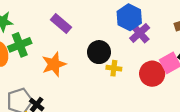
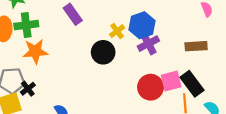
orange star: (54, 64) -> (35, 51), moved
yellow cross: (114, 68) -> (117, 31), moved, turned 32

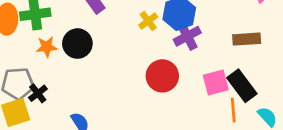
orange star: (35, 51) -> (47, 47), size x0.7
black circle: (103, 52) -> (77, 44), moved
red circle: (151, 87) -> (162, 76), moved

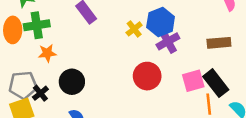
black circle: (77, 44) -> (72, 82), moved

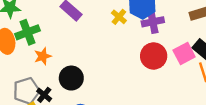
purple cross: (168, 41) -> (153, 22), turned 30
red circle: (147, 76) -> (154, 56), moved

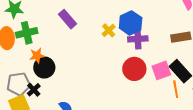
black circle: (71, 78) -> (44, 67), moved

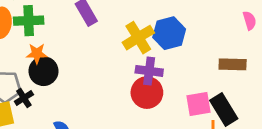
yellow cross: (109, 30) -> (138, 38), size x1.6
purple cross: (138, 39) -> (149, 71), moved
red circle: (134, 69) -> (147, 93), moved

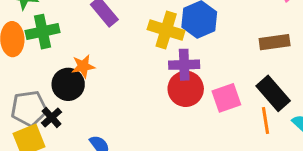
yellow cross: (138, 38) -> (166, 30), turned -32
orange star: (37, 54) -> (83, 66), moved
pink square: (199, 104) -> (226, 98), moved

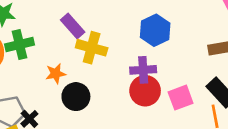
yellow cross: (166, 30) -> (92, 48), moved
black circle: (68, 84) -> (76, 97), moved

